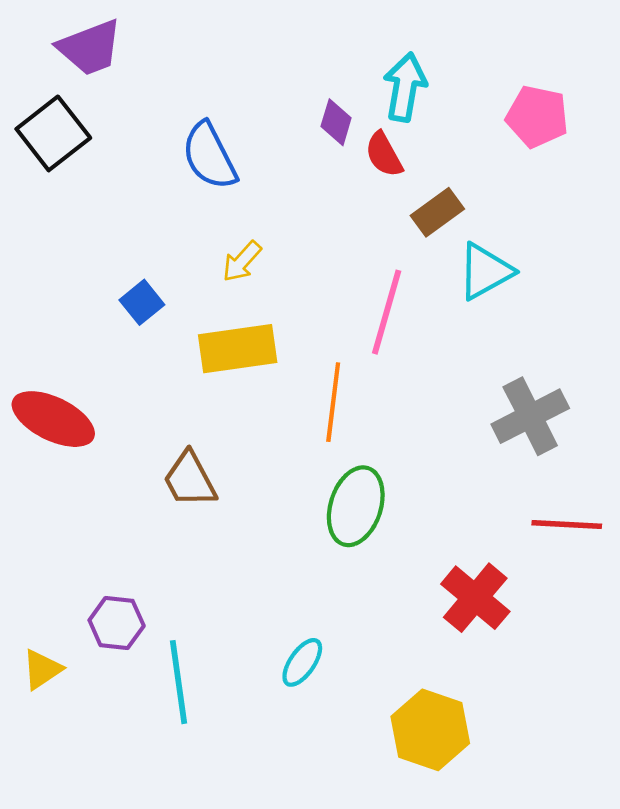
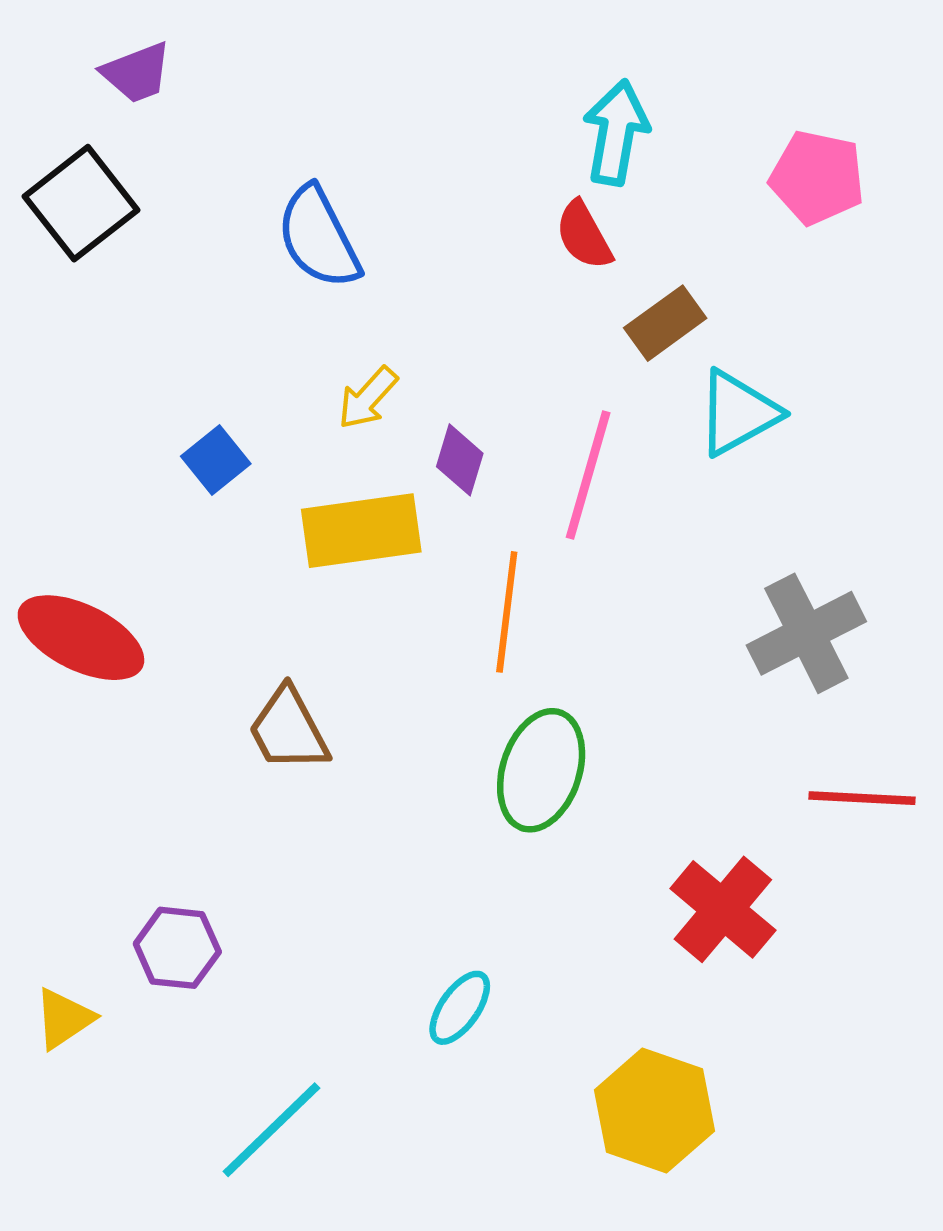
purple trapezoid: (90, 48) -> (137, 73), size x0.7
purple diamond: (336, 122) -> (460, 460), moved
cyan line: (178, 682) -> (271, 1130), moved, turned 54

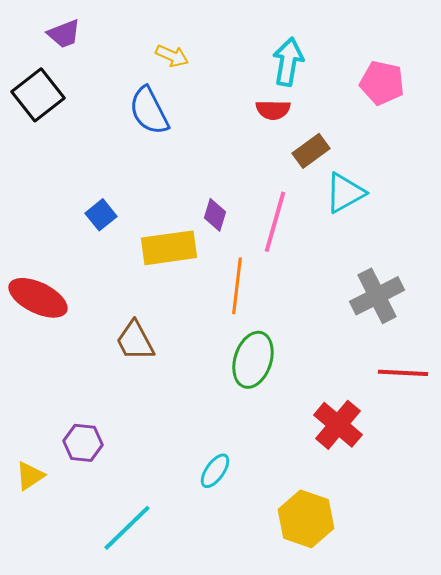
red semicircle: (584, 235) -> (273, 110), turned -60
yellow arrow: (368, 398) -> (172, 56), moved, turned -108

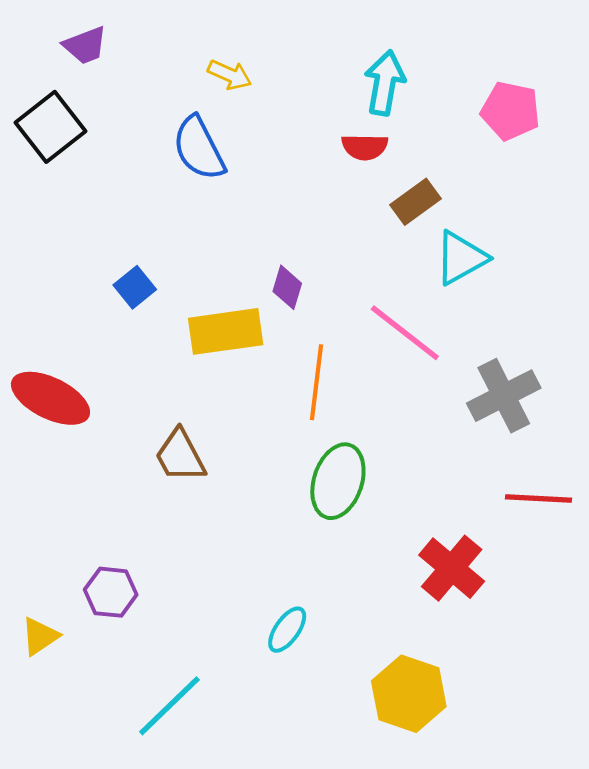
pink line: (275, 222) -> (405, 333), moved, turned -68

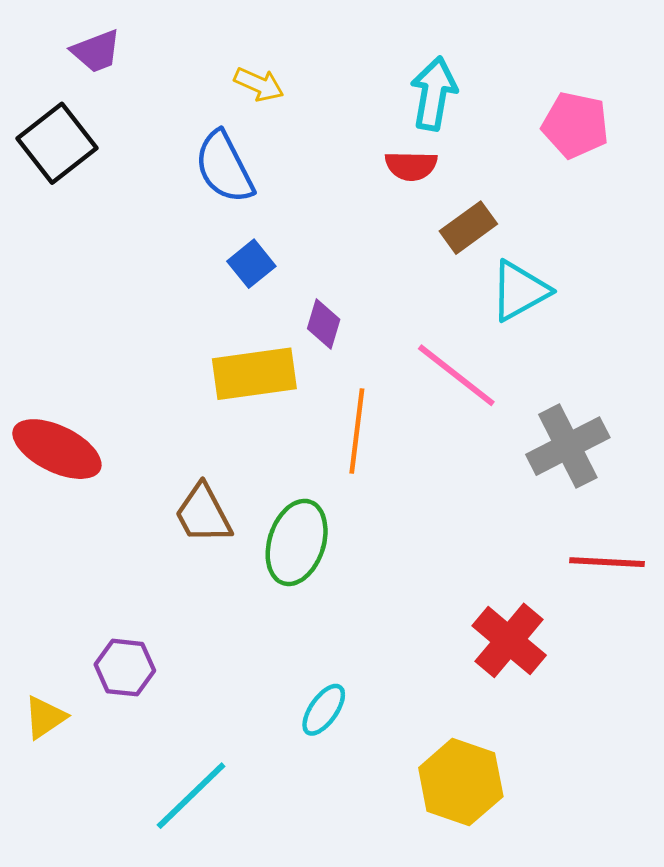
blue square: (135, 287) -> (251, 264), moved
green ellipse: (338, 481) -> (297, 542), moved

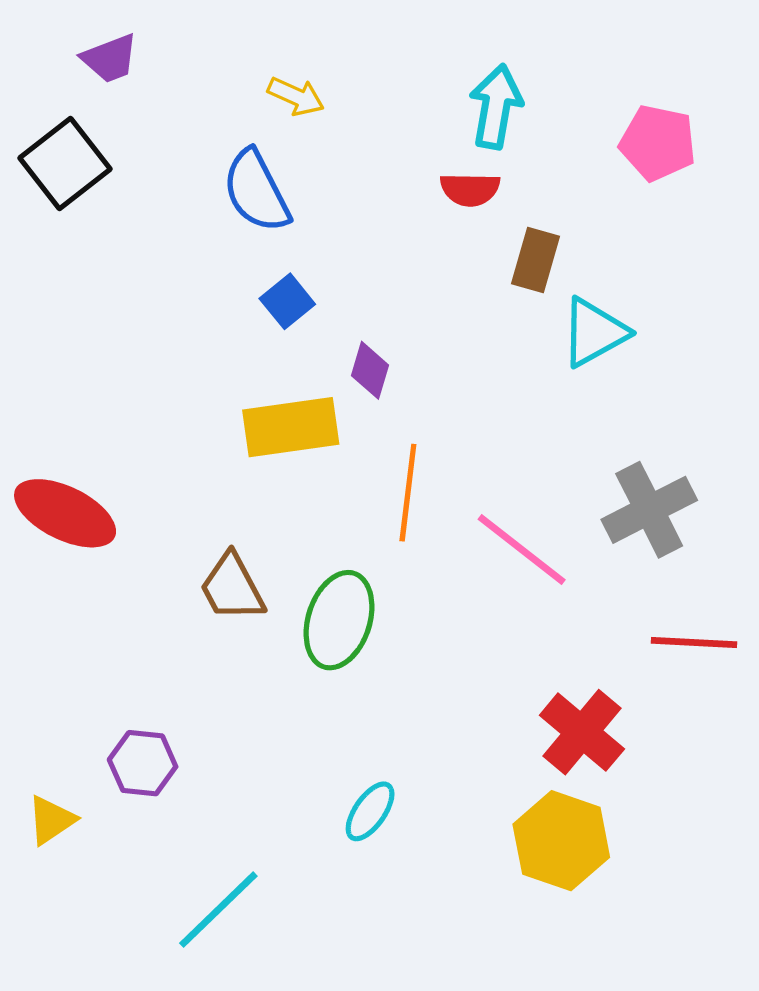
brown rectangle: (468, 228) -> (535, 260), turned -38
pink line: (456, 375) -> (522, 549), moved
yellow hexagon: (461, 782) -> (561, 841), moved

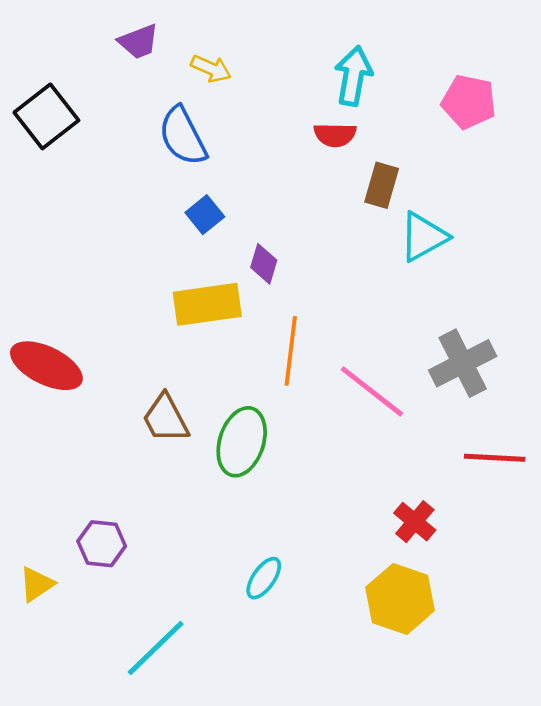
purple trapezoid: (110, 58) -> (139, 42), moved
red cross: (582, 732) -> (415, 522), size x0.7

